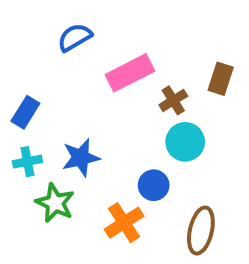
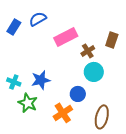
blue rectangle: (25, 112) -> (14, 27), moved
cyan cross: (27, 162) -> (14, 82), turned 32

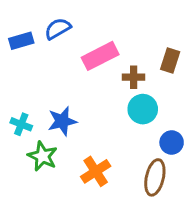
blue rectangle: (14, 27) -> (21, 41), turned 42
brown cross: (88, 51) -> (134, 77), turned 32
blue circle: (78, 94) -> (172, 142), moved

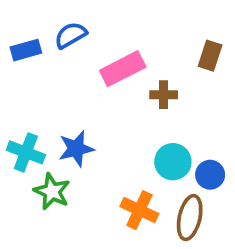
brown rectangle: (170, 60) -> (210, 56), moved
cyan circle: (143, 109) -> (173, 162), moved
cyan cross: (21, 124) -> (26, 152), size x1.4
orange cross: (96, 171) -> (139, 210), moved, turned -32

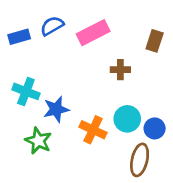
pink rectangle: (123, 69) -> (93, 33), moved
cyan cross: (26, 152) -> (26, 91), moved
orange cross: (139, 210) -> (93, 130), moved

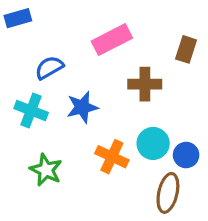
blue semicircle: (52, 26) -> (49, 68), moved
blue rectangle: (19, 37) -> (18, 18), moved
brown cross: (120, 70) -> (145, 84), size x1.4
blue star: (56, 109) -> (82, 107), moved

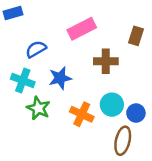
green star: (46, 170) -> (38, 108), moved

